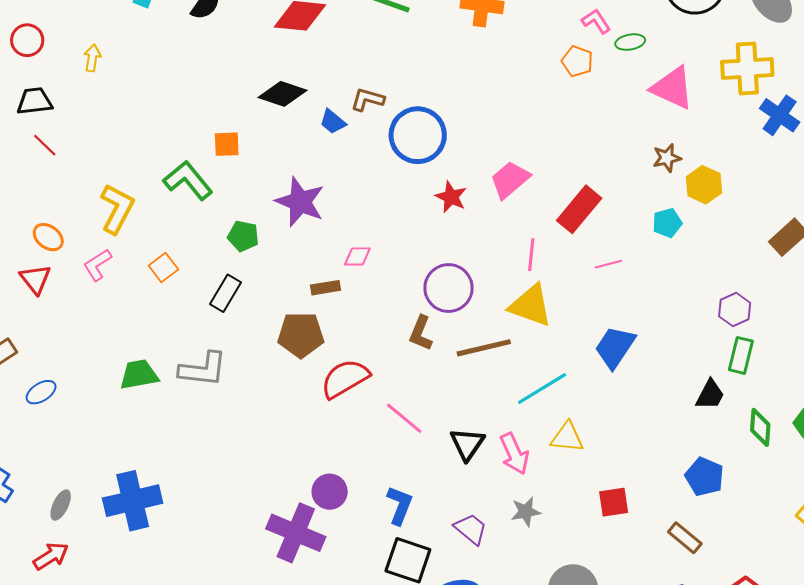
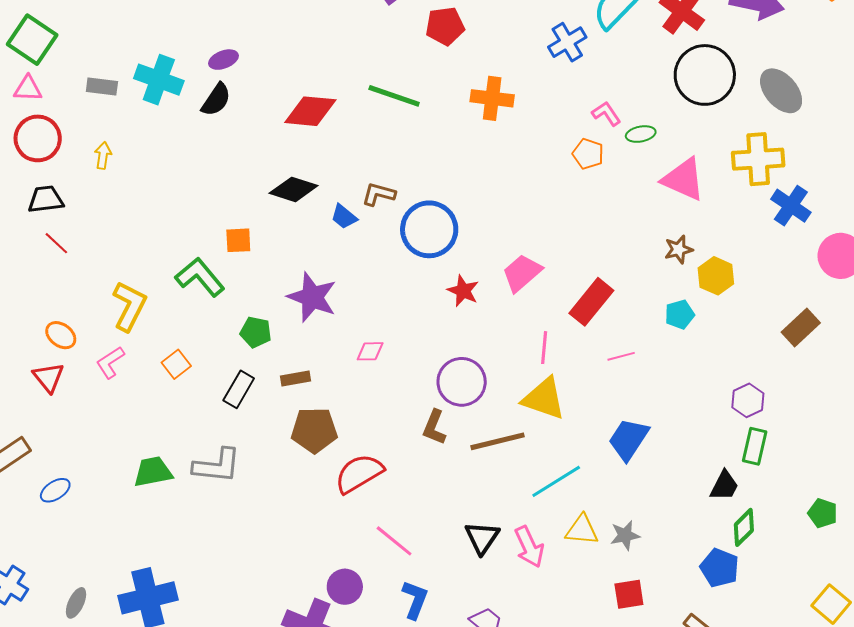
red circle: (27, 40) -> (38, 138), size x1.4
brown rectangle: (325, 288) -> (296, 378), moved
pink line: (404, 418) -> (394, 541), moved
green diamond: (760, 427) -> (744, 527), moved, turned 42
gray star: (526, 512) -> (625, 535), moved

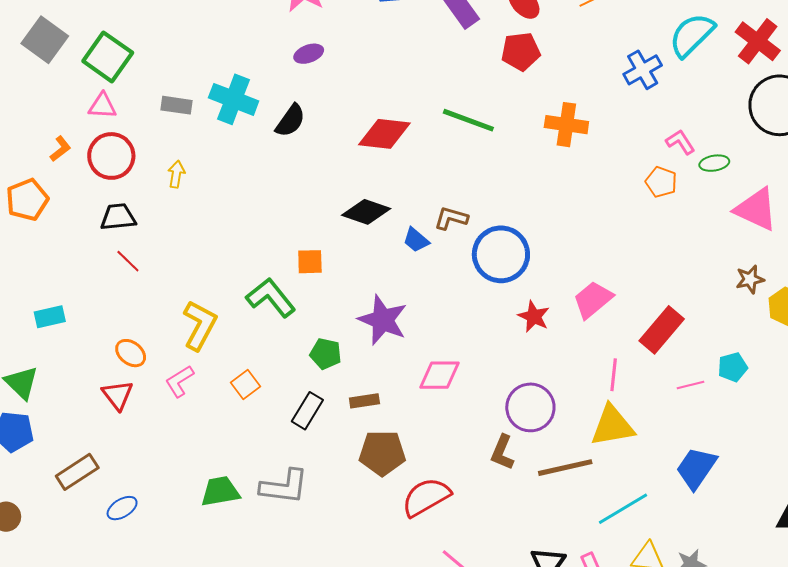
purple ellipse: (223, 60) -> (309, 54), moved
cyan pentagon: (680, 314) -> (733, 367), moved
pink diamond: (370, 351) -> (440, 375), size x1.5
yellow triangle: (544, 399) -> (612, 426), turned -30

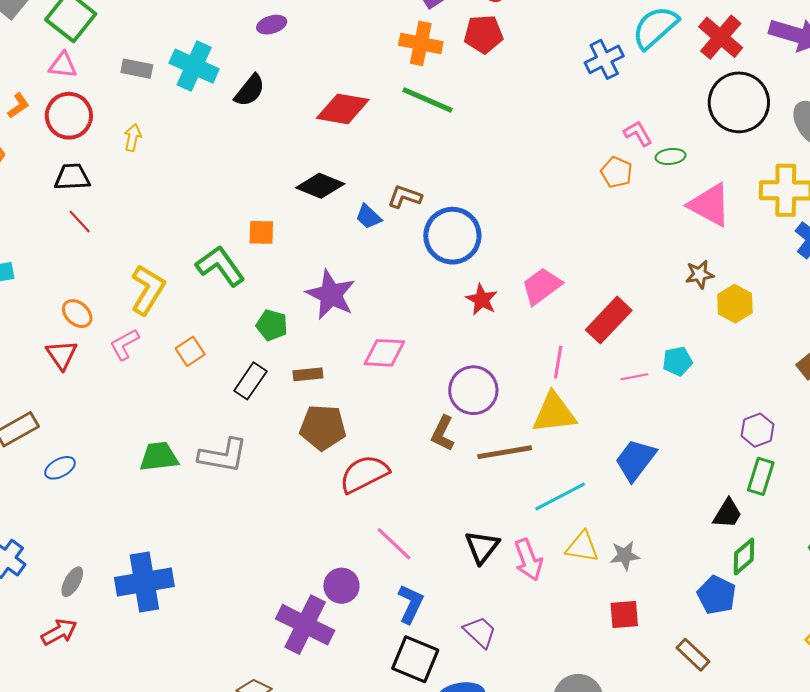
orange cross: (566, 125) -> (421, 43), moved

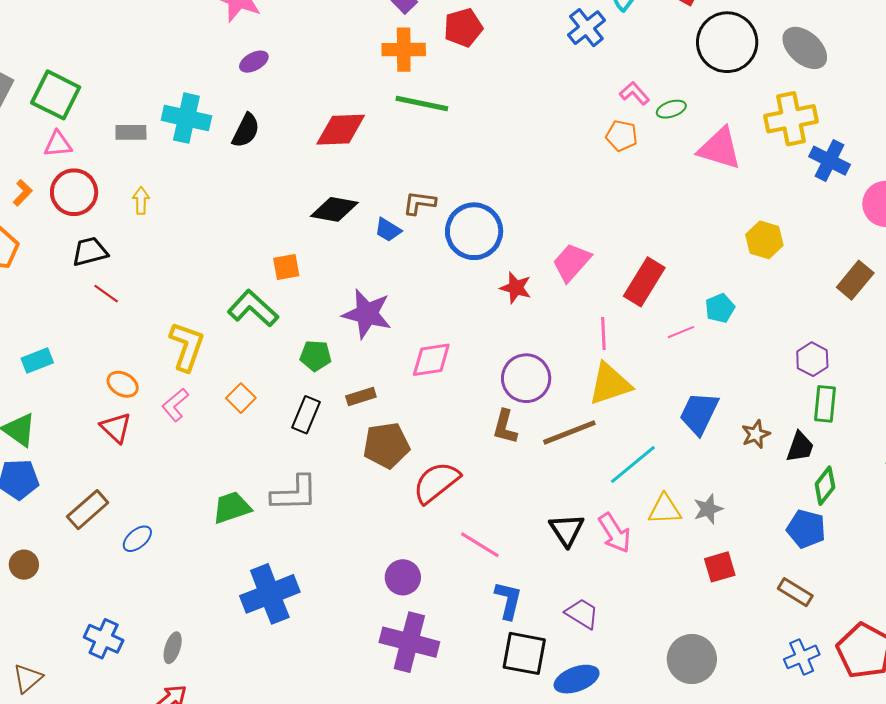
brown star: (700, 274) -> (756, 434), moved
blue cross: (144, 582) -> (270, 594), moved
purple circle: (341, 586) -> (403, 577), moved

